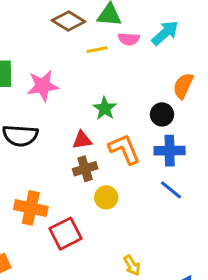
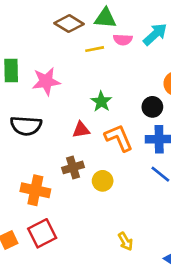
brown cross: (85, 169) -> (73, 167), moved
red square: (65, 234) -> (42, 233), moved

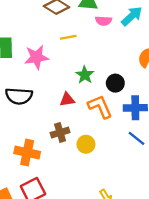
yellow line: (95, 49) -> (68, 37), moved
black circle: (152, 107) -> (115, 83), moved

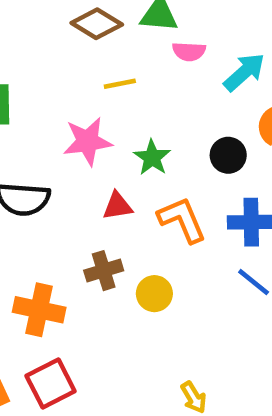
cyan arrow: (132, 16) -> (244, 72), moved
pink star: (37, 57) -> (88, 141), moved
black circle: (115, 83) -> (228, 155), moved

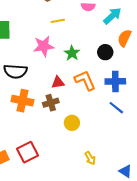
red triangle: (117, 206) -> (58, 82), moved
yellow circle: (154, 294) -> (72, 123), moved
orange cross: (39, 310) -> (22, 101), moved

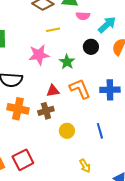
black circle: (105, 52) -> (91, 47), moved
blue line: (116, 108) -> (100, 131), moved, turned 35

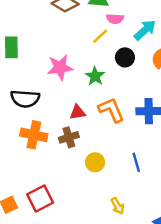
yellow line: (53, 30) -> (100, 36), moved, turned -32

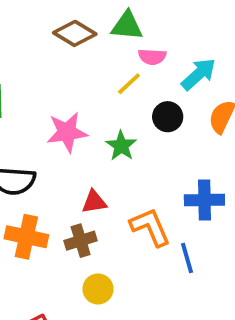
orange L-shape: (111, 110) -> (150, 227), moved
yellow circle: (95, 162) -> (98, 289), moved
blue line: (136, 162) -> (187, 258), moved

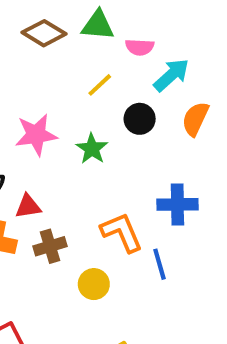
pink semicircle: (152, 57) -> (140, 47), moved
red triangle: (94, 202) -> (28, 206), moved
yellow circle: (98, 289) -> (94, 284), moved

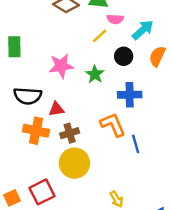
pink semicircle: (140, 47) -> (115, 19), moved
blue cross: (177, 204) -> (130, 95), moved
yellow circle: (94, 284) -> (74, 163), moved, size x1.6

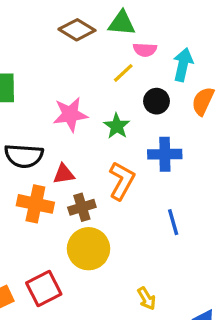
cyan arrow: (143, 30) -> (183, 65), turned -35
orange L-shape: (113, 125) -> (122, 181), moved, turned 52

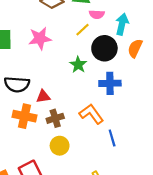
black circle: (156, 101) -> (104, 48), size x1.5
pink star: (70, 114) -> (40, 38), moved
orange L-shape: (122, 181) -> (91, 114), moved, turned -65
blue line: (173, 222) -> (112, 138), moved
yellow circle: (89, 249) -> (60, 146), size x0.7

